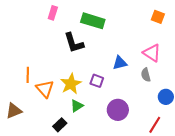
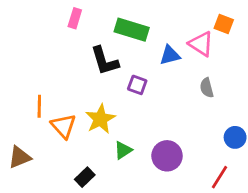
pink triangle: (152, 53) -> (201, 44), moved
blue triangle: (120, 63) -> (170, 55), moved
gray semicircle: (146, 75) -> (207, 88), moved
purple square: (97, 81) -> (137, 85), moved
green triangle: (77, 106) -> (123, 150), moved

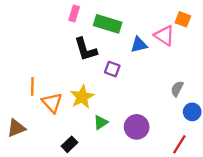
pink rectangle: (75, 18) -> (74, 13), moved
gray semicircle: (207, 88) -> (177, 89), moved, turned 42

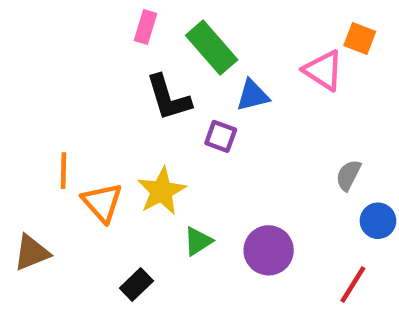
green rectangle: (108, 24) -> (212, 48), turned 32
blue triangle: (139, 45) -> (253, 95), moved

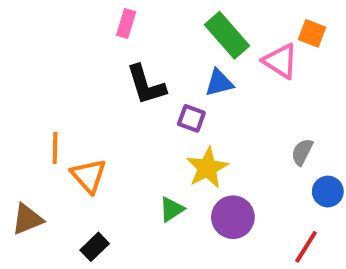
green rectangle: (212, 48) -> (227, 35), moved
yellow star: (161, 191) -> (207, 168), moved
black rectangle: (136, 285) -> (95, 247), moved

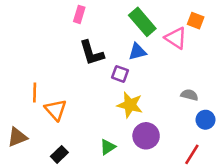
gray semicircle: (302, 152) -> (189, 95), turned 77
yellow star: (207, 168) -> (130, 105), turned -30
green triangle: (172, 209) -> (108, 147), moved

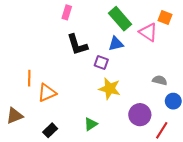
orange triangle: (56, 110) -> (47, 93), turned 48
purple circle: (146, 136) -> (140, 115), moved

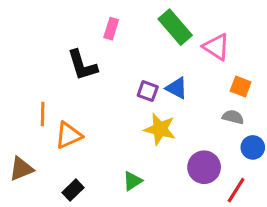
pink rectangle: (67, 12) -> (111, 29), moved
orange square: (165, 18) -> (241, 87), moved
blue triangle: (116, 44) -> (177, 88), moved, turned 42
black L-shape: (77, 45) -> (82, 65), moved

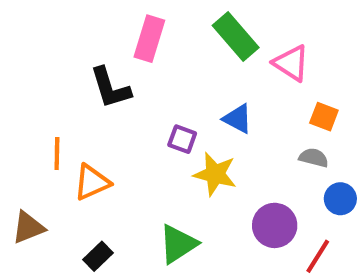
pink rectangle: (111, 29) -> (149, 39), size x1.5
purple square: (148, 91) -> (182, 139), moved
green triangle: (132, 181) -> (178, 244), size x1.5

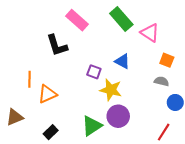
pink rectangle: (149, 39) -> (77, 20), turned -65
purple circle: (275, 225) -> (118, 116), moved

